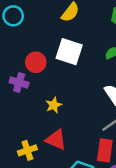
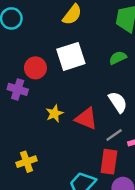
white square: (69, 52) -> (71, 56), turned -36
red triangle: (56, 140) -> (86, 119), moved

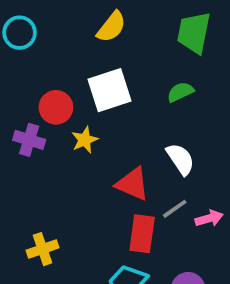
yellow star: (54, 113) -> (85, 140), moved
red rectangle: (109, 162) -> (142, 234), moved

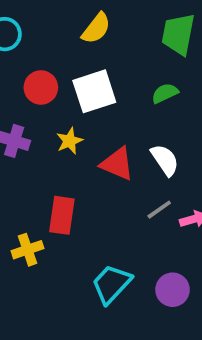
red circle: (56, 107) -> (41, 87), moved
red triangle: (133, 184) -> (117, 164), moved
red rectangle: (142, 234) -> (62, 215), moved

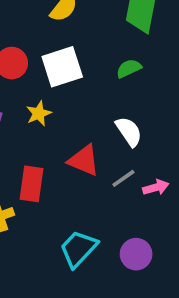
red triangle: (117, 164) -> (84, 160), moved

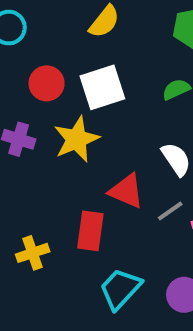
yellow star: (39, 114) -> (76, 139), size x1.6
red rectangle: (31, 184) -> (90, 231), moved

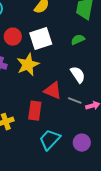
gray line: (170, 211) -> (75, 101), turned 56

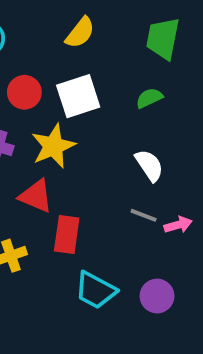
red triangle: (53, 91) -> (36, 196), moved
cyan trapezoid: (50, 140) -> (96, 290), turned -105

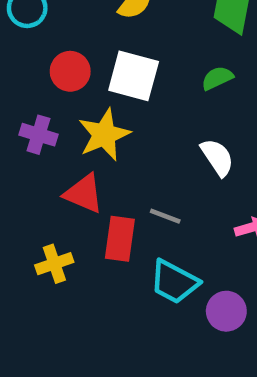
white square: (78, 96) -> (134, 76), turned 33
gray line: (144, 215) -> (165, 216), moved
cyan trapezoid: (96, 290) -> (174, 282), moved

